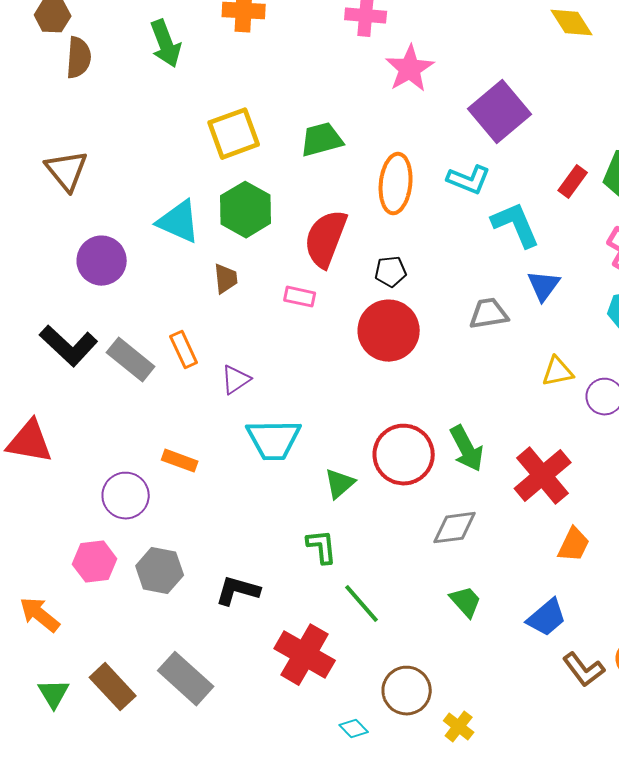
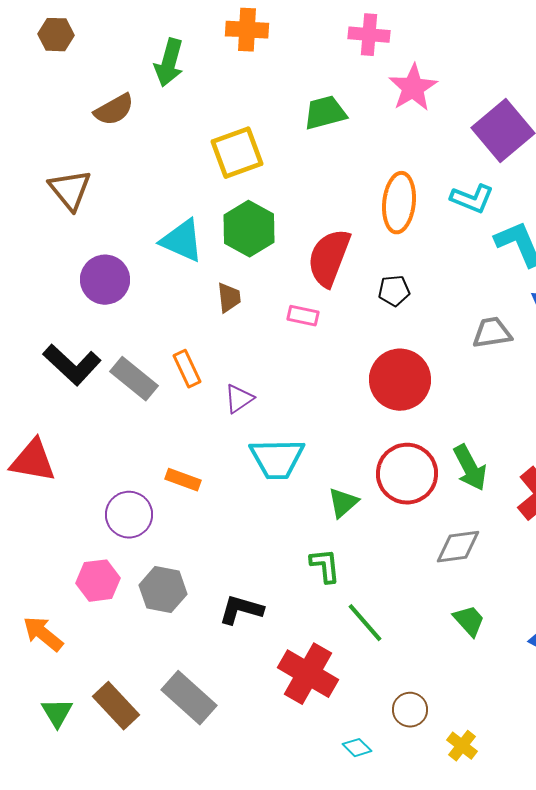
green arrow: (166, 44) -> (169, 63), turned 36
brown semicircle: (79, 58) -> (114, 110), moved, turned 57
green trapezoid: (322, 140) -> (325, 113), moved
red circle: (389, 331) -> (400, 380), moved
brown circle: (407, 691) -> (410, 710), size x0.7

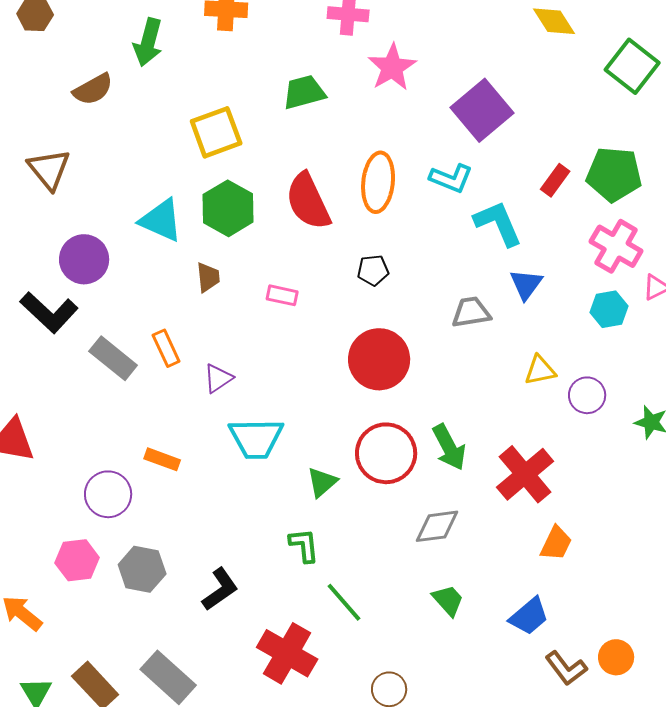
red semicircle: (329, 258) -> (308, 201), moved, turned -46
black L-shape: (72, 365) -> (49, 312), moved
black L-shape: (241, 610) -> (220, 589), turned 129

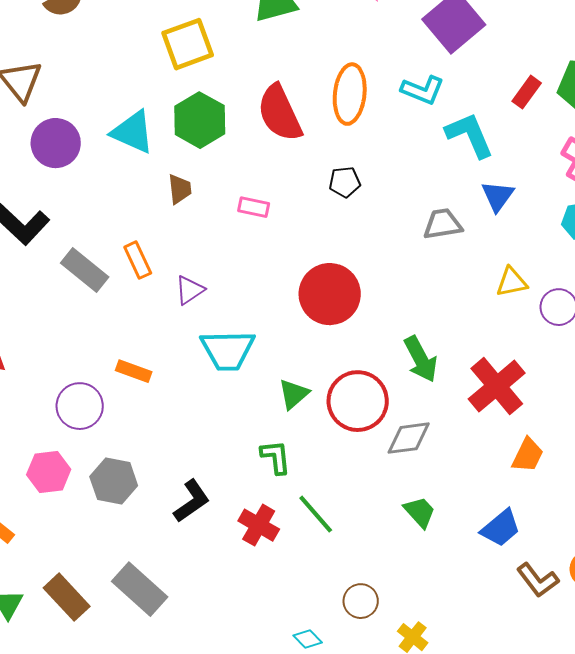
purple circle: (84, 259) -> (56, 143), moved
red circle: (379, 359) -> (330, 294), moved
red circle: (386, 453) -> (358, 401), moved
red cross: (287, 653) -> (259, 525), moved, size x0.7

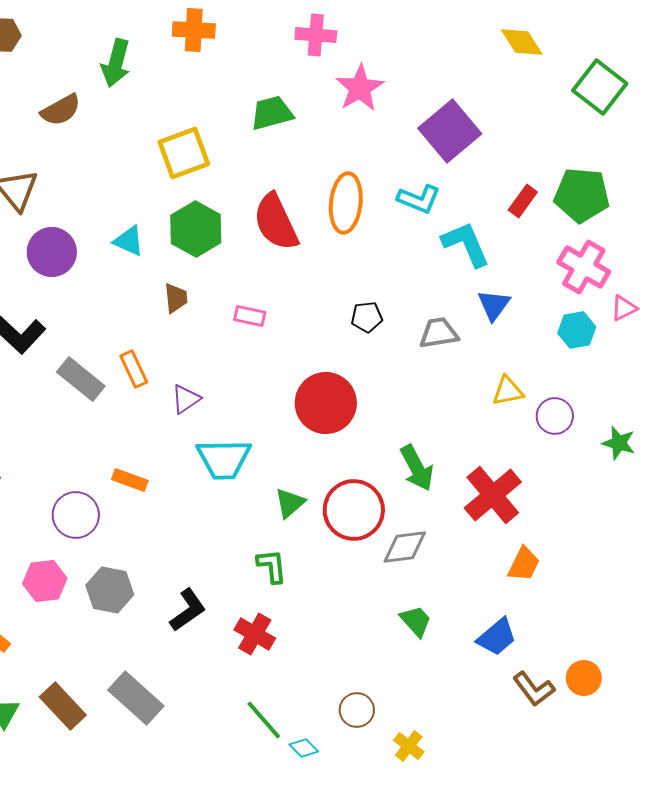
cyan triangle: (133, 132) -> (129, 241), size x0.7
black pentagon: (345, 182) -> (367, 317), moved
green line: (316, 514) -> (264, 720), moved

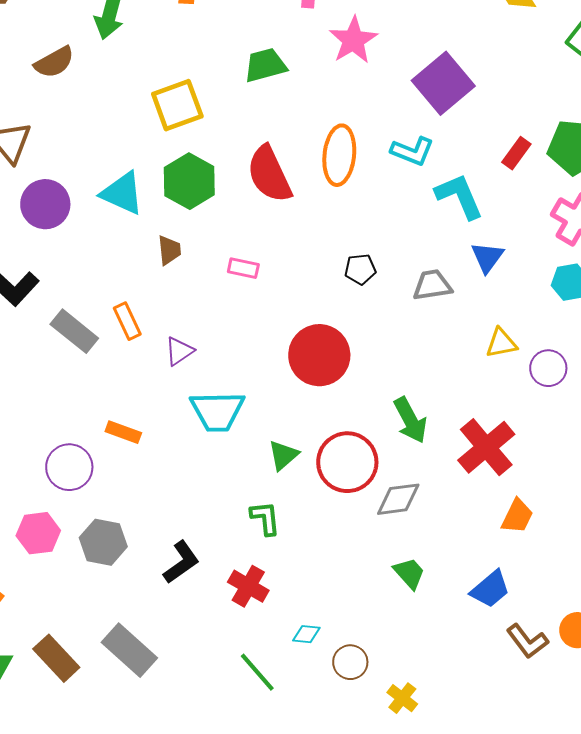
cyan triangle: (129, 241) -> (122, 193), size x1.4
cyan diamond: (304, 748) -> (306, 634), moved, turned -40

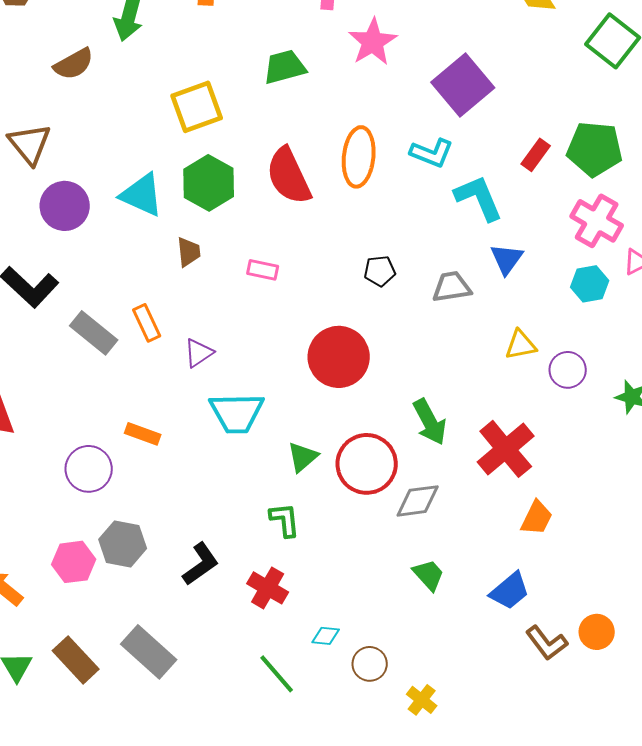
pink hexagon: (38, 533) -> (74, 562), moved

